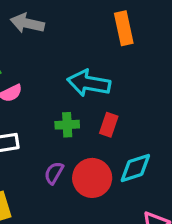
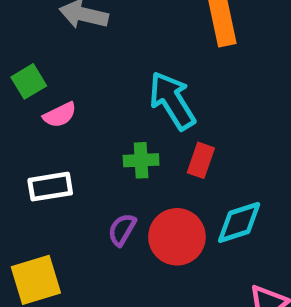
cyan arrow: (89, 83) -> (172, 101), turned 48

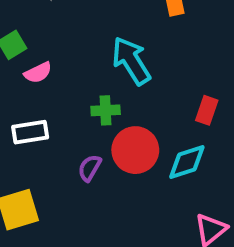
red rectangle: (201, 160) -> (207, 110), moved
red circle: (177, 237) -> (135, 150), moved

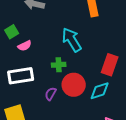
red rectangle: (207, 110) -> (110, 65), size x1.5
white rectangle: (30, 132) -> (21, 76), size x1.4

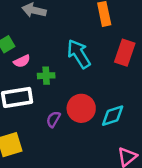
green cross: (59, 65) -> (46, 76), moved
red rectangle: (110, 65) -> (125, 53), moved

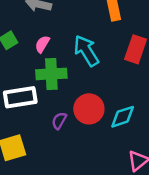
pink semicircle: (22, 61) -> (42, 44), moved, turned 147
green cross: (46, 76) -> (51, 74), size x1.6

